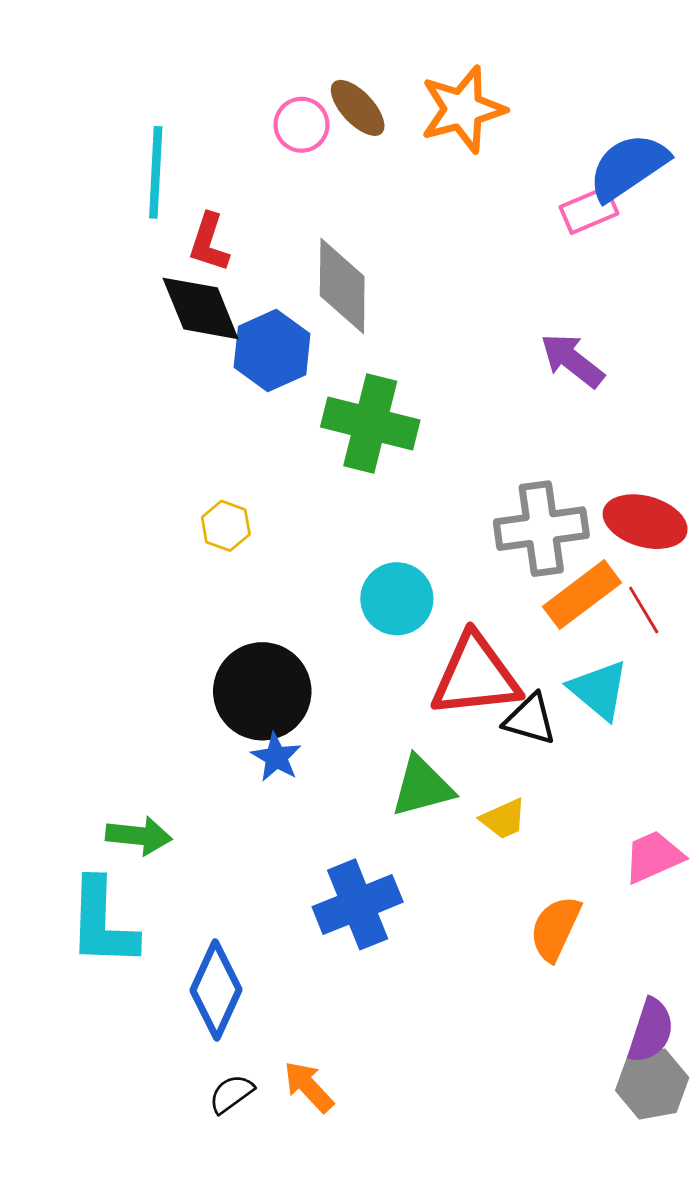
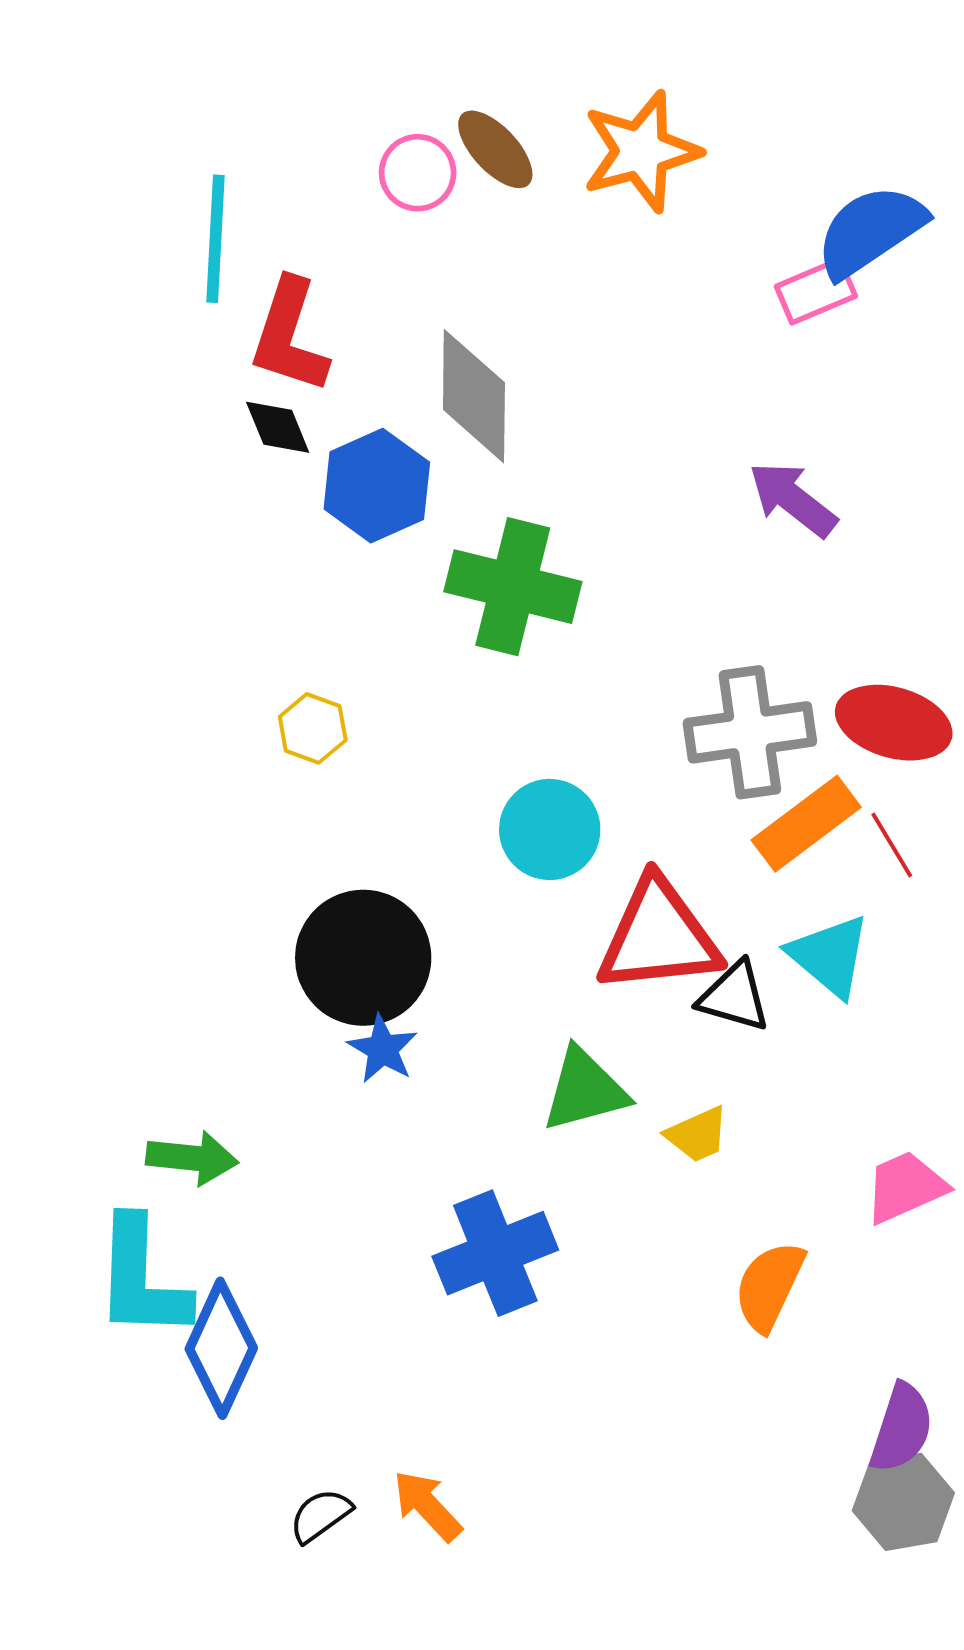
red L-shape: (209, 243) -> (289, 336), size x1.4
black diamond: (201, 308) -> (278, 427), size x0.6
blue diamond: (216, 990) -> (221, 1348), moved

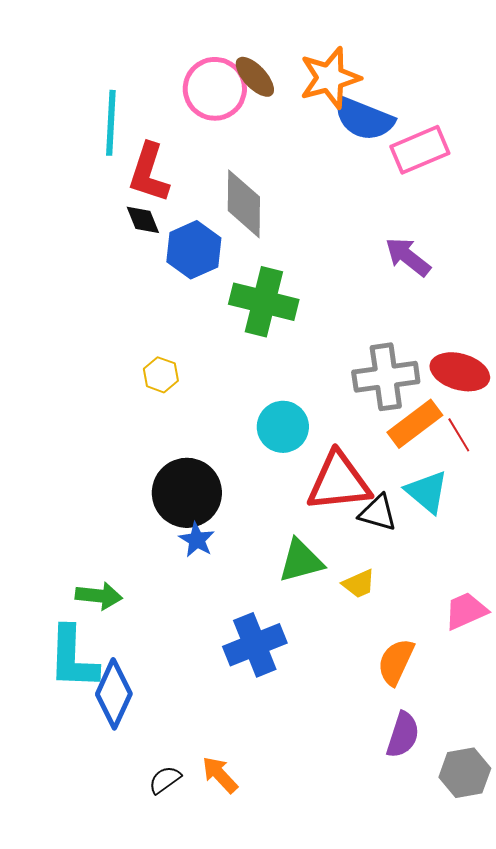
pink circle: (418, 173) -> (215, 89), size x1.6
blue semicircle: (870, 231) -> (364, 119), moved, turned -124
pink rectangle: (816, 291) -> (420, 150), size x1.4
purple semicircle: (901, 1428) -> (403, 735), moved

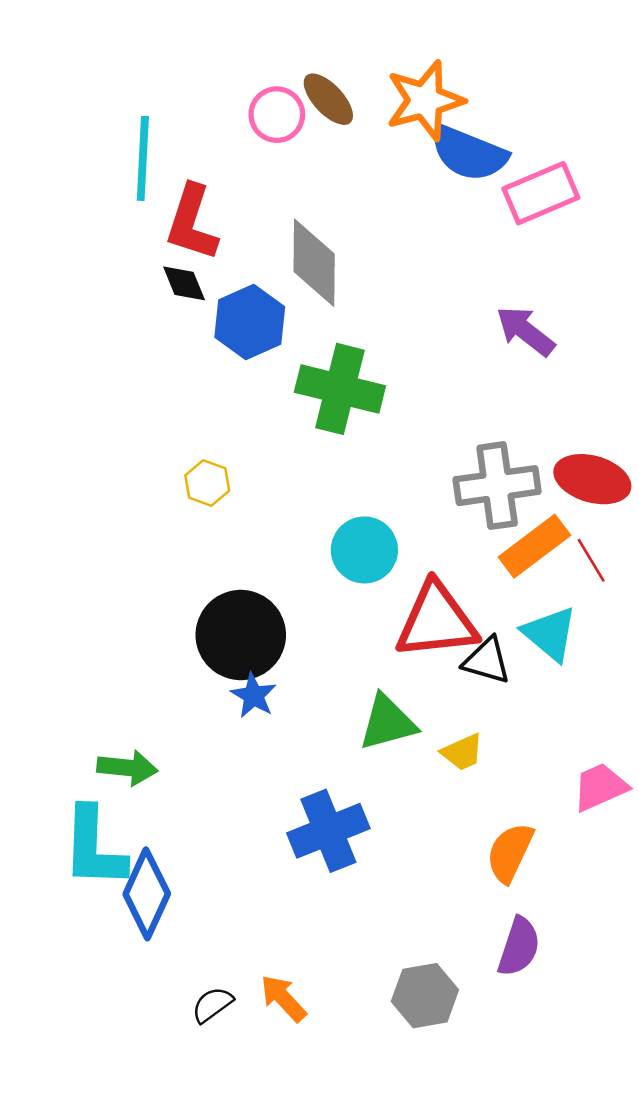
pink circle: (215, 89) -> (277, 115), size x0.7
gray hexagon: (465, 773) -> (425, 996), moved

